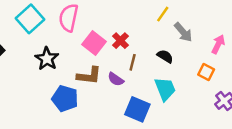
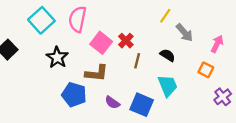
purple semicircle: (116, 79) -> (112, 102), moved

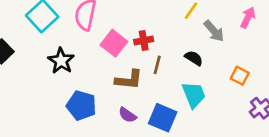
red cross: (126, 41) -> (144, 41), turned 35
pink arrow: (217, 44) -> (248, 17), moved
brown L-shape: (97, 73) -> (129, 80), moved

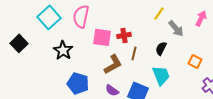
pink square: (114, 43) -> (102, 37), turned -30
black semicircle: (194, 58) -> (161, 48), turned -96
brown L-shape: (129, 80) -> (113, 64), turned -35

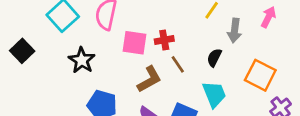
gray arrow: (176, 28) -> (235, 31), turned 48
brown line: (134, 53) -> (178, 64), turned -48
orange square: (195, 61) -> (260, 75), size x1.6

